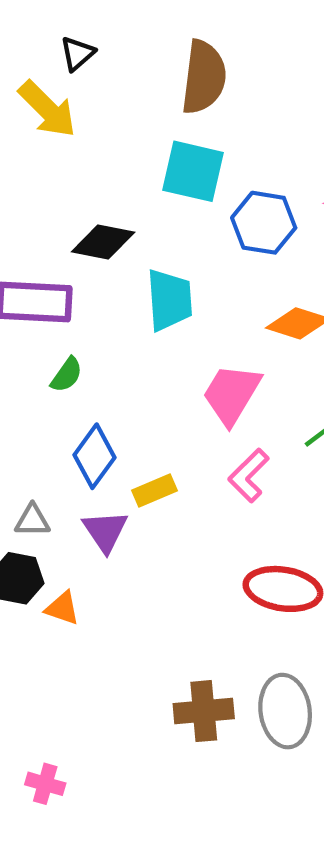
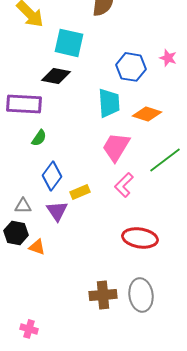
cyan square: (193, 171) -> (69, 43), moved
cyan trapezoid: (169, 300) -> (109, 103), moved

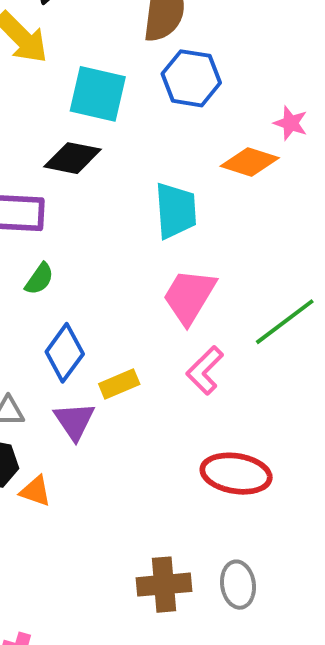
blue hexagon: (131, 67) -> (191, 78), moved
orange diamond: (147, 114) -> (250, 162), moved
gray ellipse: (141, 295) -> (238, 585), size x0.7

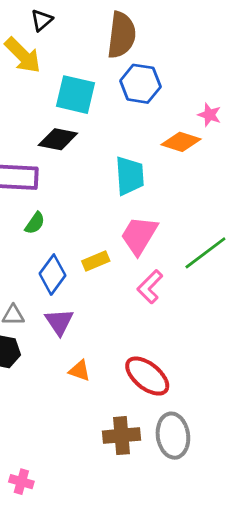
yellow rectangle: (119, 384) -> (96, 261), moved
red ellipse: (236, 474) -> (147, 376), moved, turned 30
orange triangle: (35, 491) -> (80, 371), moved
gray ellipse: (238, 585) -> (173, 436), size x1.4

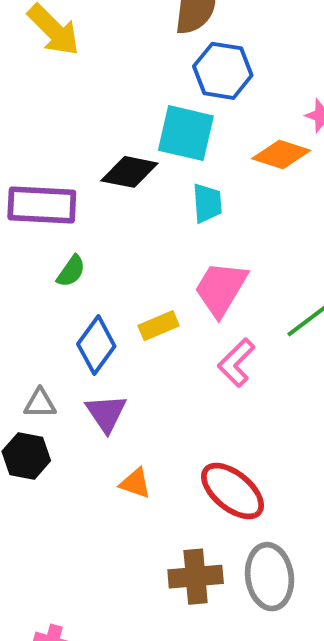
cyan square: (75, 95) -> (186, 133), moved
black diamond: (58, 139) -> (129, 172), moved
cyan trapezoid: (130, 176) -> (207, 203), size x0.7

